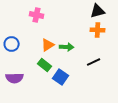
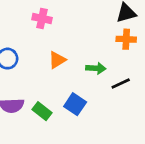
green arrow: (67, 47) -> (96, 68), moved
green rectangle: (45, 65) -> (42, 111), moved

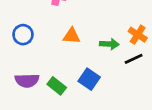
orange cross: (126, 39) -> (138, 35), moved, turned 30
orange triangle: (57, 60) -> (72, 36), turned 36

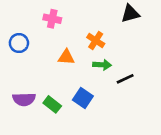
blue circle: (23, 35) -> (19, 43), moved
orange cross: (138, 35) -> (96, 40), moved

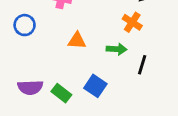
orange cross: (96, 40) -> (132, 22), moved
black line: (125, 79) -> (142, 65), turned -48

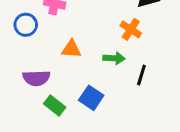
blue circle: (25, 25) -> (26, 25), moved
purple semicircle: (30, 87) -> (36, 78), moved

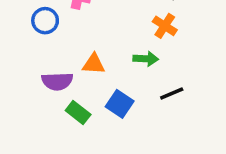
orange triangle: (71, 49) -> (94, 64), moved
black line: (141, 75) -> (172, 93), moved, turned 50

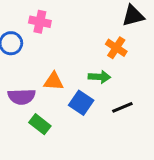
blue square: (120, 104) -> (81, 103), moved

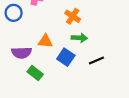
orange cross: (116, 48) -> (73, 16), moved

